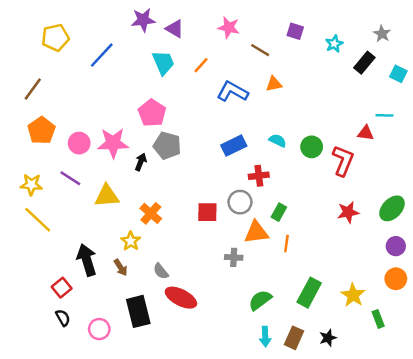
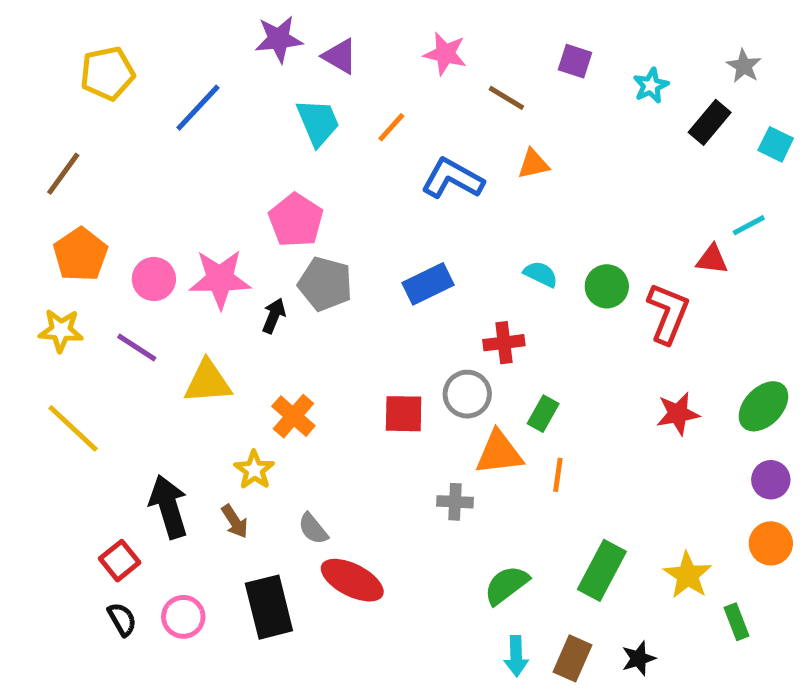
cyan line: (384, 115) -> (749, 225), turned -30
blue rectangle: (234, 146) -> (428, 284), moved
yellow star: (31, 185) -> (61, 330), moved
pink circle: (99, 329) -> (183, 617), moved

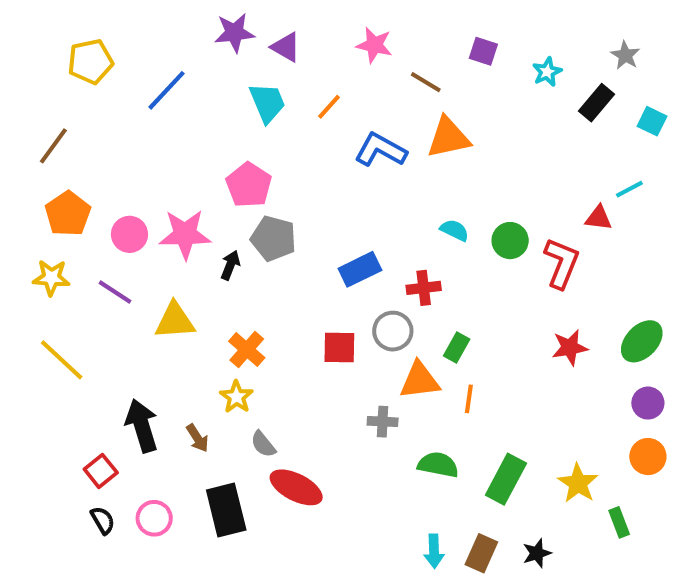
orange triangle: (533, 164) -> (448, 138), size x1.6
blue rectangle: (428, 284) -> (360, 269), moved
yellow star: (254, 470) -> (236, 397), moved
green semicircle: (506, 585) -> (438, 465), moved, turned 48

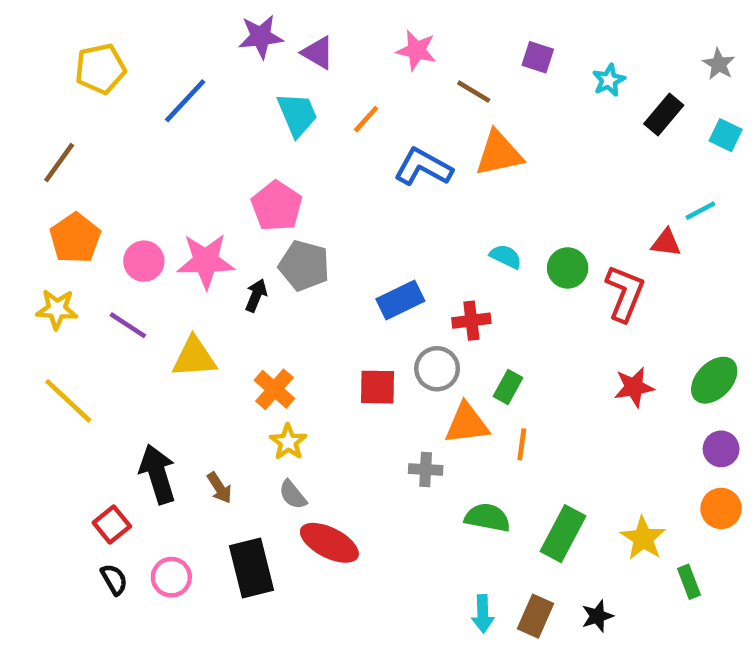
gray star: (625, 55) -> (719, 64), moved
yellow star: (236, 397) -> (288, 442), moved

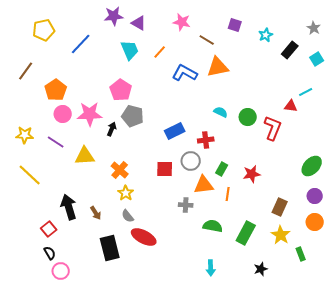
cyan square: (726, 135) -> (317, 59), turned 32
orange pentagon: (75, 238) -> (56, 90), moved
red star: (634, 387) -> (252, 174), moved
pink circle: (171, 577) -> (61, 271), moved
brown rectangle: (536, 616) -> (280, 207), moved

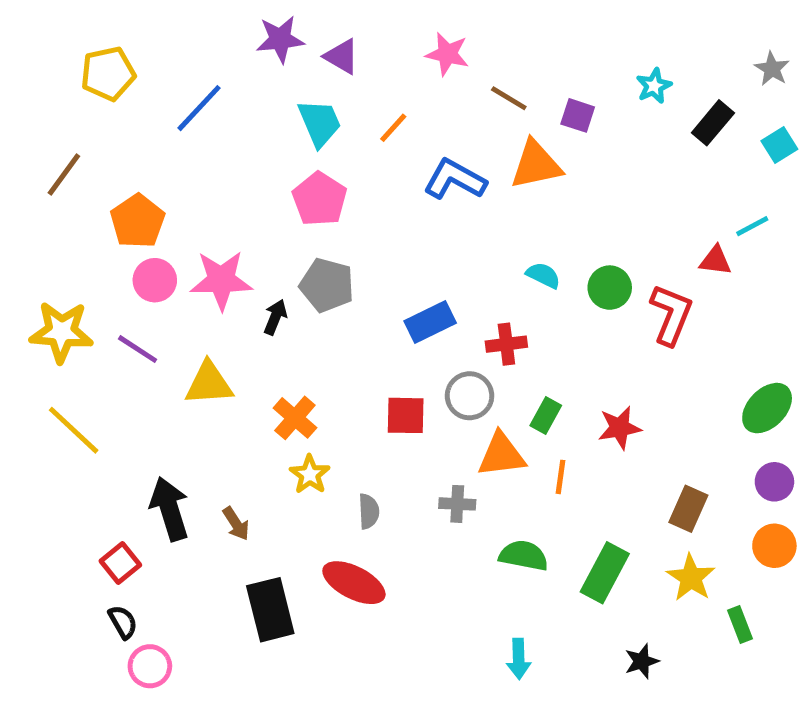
purple square: (235, 25) -> (578, 115), moved
pink pentagon: (121, 90) -> (320, 199), moved
yellow star: (25, 135) -> (61, 332), size x1.4
gray semicircle: (128, 216) -> (369, 511), moved, turned -144

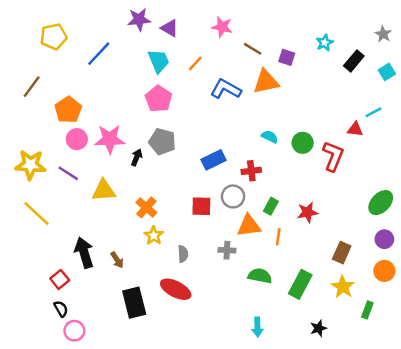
green rectangle: (740, 624) -> (367, 310), turned 42

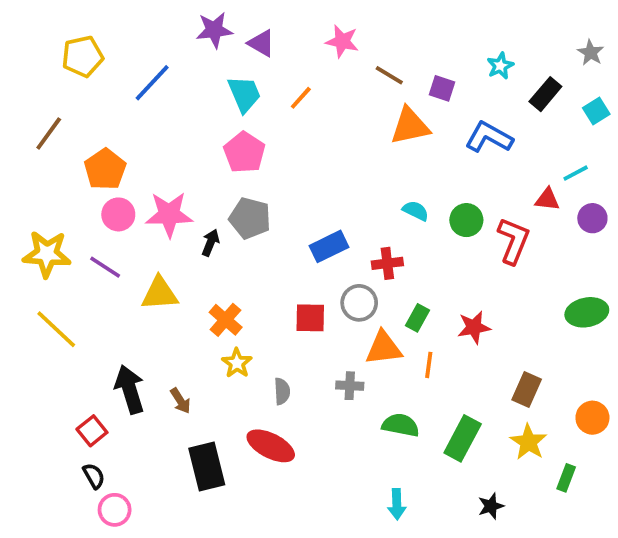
blue L-shape: (226, 89) -> (489, 137), moved
green ellipse: (381, 203) -> (587, 312), turned 35
purple circle: (384, 239) -> (592, 218), moved

